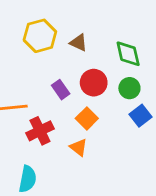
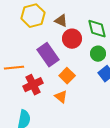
red circle: (94, 83) -> (72, 39), moved
purple rectangle: (61, 90) -> (48, 55), size x1.6

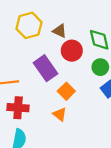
red cross: (33, 85) -> (18, 108), moved, turned 30

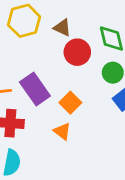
purple rectangle: (45, 68) -> (35, 89), moved

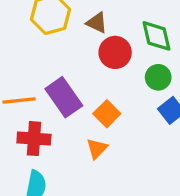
orange triangle: (62, 131) -> (97, 149), turned 36

